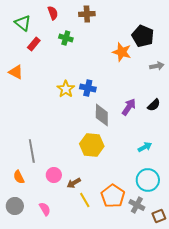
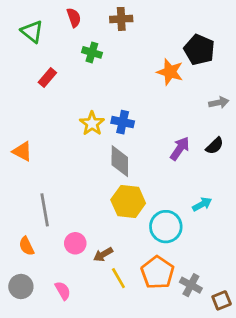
red rectangle: (34, 44) -> (47, 77), moved
gray arrow: (157, 66) -> (219, 103), moved
orange triangle: (16, 72) -> (22, 151), moved
gray diamond: (102, 115) -> (120, 161), moved
cyan circle: (148, 180) -> (166, 227), moved

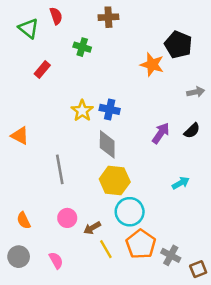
red semicircle: (74, 18) -> (56, 16), moved
gray line: (45, 210) -> (60, 169), moved
cyan circle: (166, 227) -> (130, 212), moved

